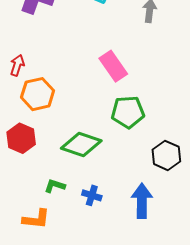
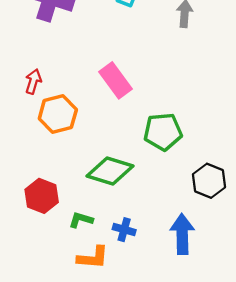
pink rectangle: (113, 66) -> (116, 80), moved
red hexagon: (21, 138) -> (42, 196), moved
orange L-shape: (36, 219) -> (93, 258), moved

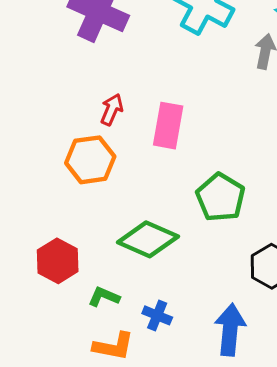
pink rectangle: (116, 80) -> (168, 126), turned 40
red arrow: (33, 81) -> (112, 110), moved
green pentagon: (163, 132) -> (220, 197), turned 30

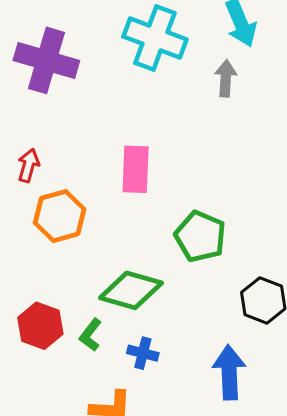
red arrow: (112, 110) -> (28, 165), moved
green L-shape: (104, 297) -> (90, 335), moved, turned -68
blue cross: (157, 315) -> (143, 353), moved

